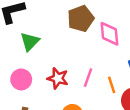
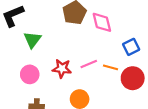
pink line: (88, 78) -> (89, 64), turned 56
orange line: (112, 85) -> (110, 67), turned -48

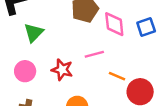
blue square: (131, 47) -> (146, 27), moved
pink line: (89, 64) -> (94, 54), moved

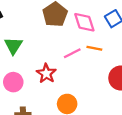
red star: (62, 70) -> (46, 74), turned 30
orange line: (117, 76) -> (94, 48), moved

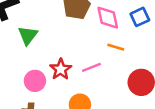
pink line: (72, 53) -> (91, 67), moved
pink circle: (13, 82) -> (35, 81), moved

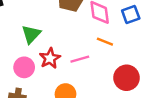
green triangle: (28, 35) -> (31, 34), moved

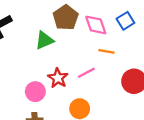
green triangle: (31, 34) -> (44, 40), moved, turned 36

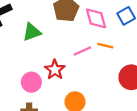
green triangle: (44, 40) -> (32, 32), moved
pink line: (86, 73) -> (82, 51), moved

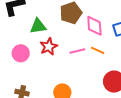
red star: (55, 70) -> (49, 47), moved
pink circle: (31, 82) -> (21, 53), moved

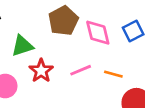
orange line: (98, 50) -> (113, 74), moved

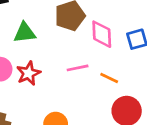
red star: (41, 71) -> (28, 73), moved

